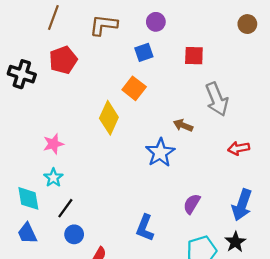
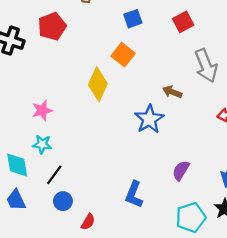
red square: (194, 56) -> (183, 22), turned -30
cyan star: (53, 178) -> (42, 144), turned -30

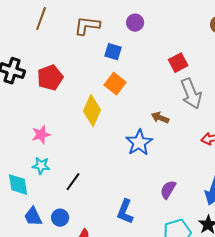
blue square: (133, 19) -> (113, 52), moved, turned 36
red square: (183, 22) -> (178, 63), moved
red pentagon: (52, 26) -> (50, 78), moved
black line: (54, 175) -> (73, 182), moved
blue trapezoid: (16, 200) -> (33, 217), moved

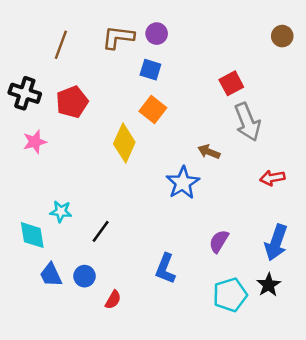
brown line: (41, 19) -> (61, 45), moved
purple circle: (135, 23) -> (157, 34), moved
pink star: (41, 135) -> (35, 142), moved

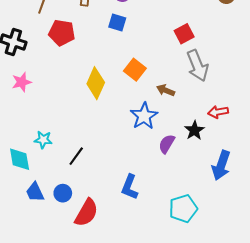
red pentagon: (72, 102) -> (62, 33), moved, turned 30
orange square: (153, 109) -> (135, 70), moved
purple semicircle: (219, 241) -> (167, 144), moved
black star: (269, 285) -> (194, 130), moved
red semicircle: (113, 300) -> (86, 213), size x1.8

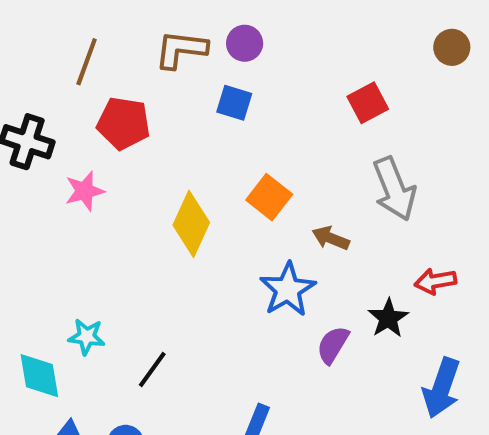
red square: (184, 34) -> (368, 103), moved
pink star: (22, 82) -> (85, 191), moved

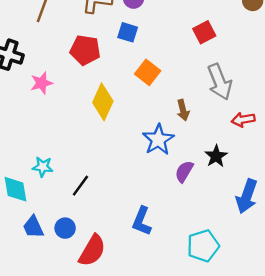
red pentagon: (124, 123) -> (85, 50), moved
orange square: (269, 197) -> (148, 72), moved
brown arrow: (331, 238) -> (183, 110), turned -126
red arrow: (435, 281) -> (243, 120), moved

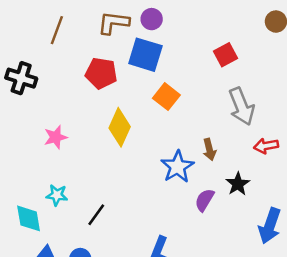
blue square: (128, 32) -> (145, 55), size x1.6
pink star: (41, 83) -> (56, 137), moved
brown arrow: (183, 110) -> (209, 150), moved

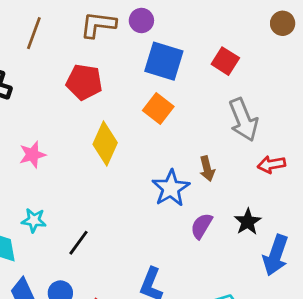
blue square: (145, 55) -> (164, 61), moved
red square: (225, 55) -> (225, 61), turned -30
black star: (238, 184) -> (248, 222), moved

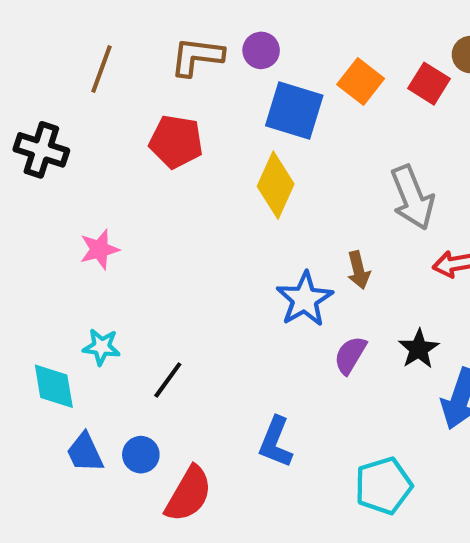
red square: (225, 61) -> (429, 84), moved
orange square: (158, 109) -> (361, 81), moved
yellow diamond: (105, 143) -> (276, 185), moved

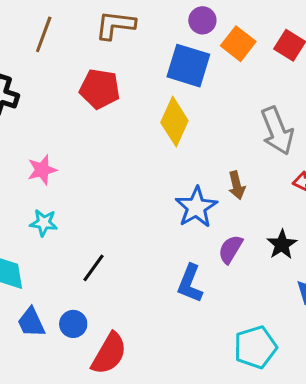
purple circle: (261, 50) -> (202, 20), moved
cyan star: (101, 347) -> (44, 223), moved
blue L-shape: (276, 442) -> (190, 283), moved

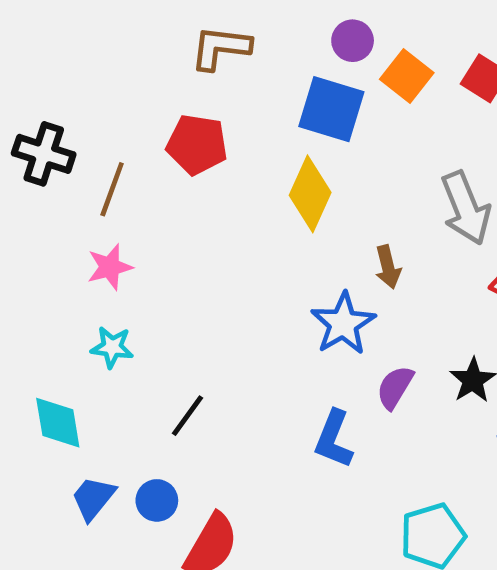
brown line: (44, 34) -> (112, 189), moved
brown arrow: (237, 185) -> (388, 267), moved
blue trapezoid: (31, 322) -> (93, 498), turned 64

